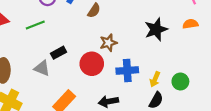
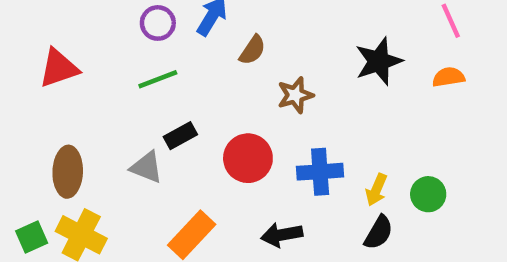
green line: (35, 25) -> (158, 79), moved
black star: (156, 29) -> (379, 61), moved
brown star: (108, 43) -> (295, 95), moved

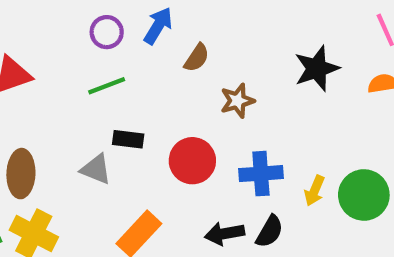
black rectangle: (180, 136) -> (128, 139), turned 36
green circle: (428, 194) -> (364, 195), size x1.5
black semicircle: (379, 233) -> (270, 231), moved

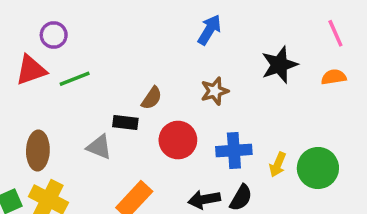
blue arrow: (158, 26) -> (209, 30), moved
purple circle: (107, 32) -> (54, 35), moved
brown semicircle: (197, 58) -> (152, 98), moved
green line: (107, 86) -> (75, 79), moved

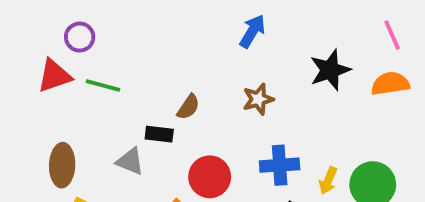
orange semicircle: (334, 77) -> (390, 84), size x1.4
green line: (75, 79) -> (103, 86), turned 36
red circle: (178, 140) -> (210, 177), moved

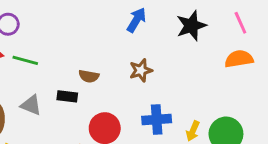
black star: (330, 70) -> (191, 26), moved
brown semicircle: (188, 107) -> (89, 76), turned 66
gray triangle: (130, 161) -> (31, 105), moved

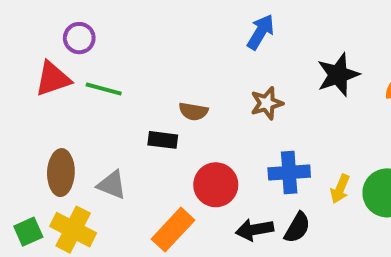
black star: (191, 26) -> (338, 75), moved
gray triangle: (31, 105) -> (112, 185), moved

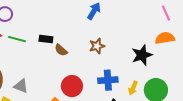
black star: (338, 75) -> (142, 55), moved
brown semicircle: (193, 111) -> (61, 50), turned 32
black rectangle: (163, 140) -> (46, 39), moved

